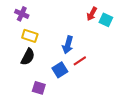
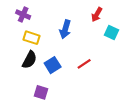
cyan square: (106, 20) -> (112, 32), moved
blue arrow: (68, 45) -> (65, 29), moved
blue square: (60, 70) -> (53, 65), moved

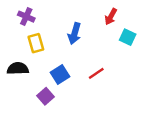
yellow rectangle: (32, 38) -> (36, 43), turned 56
black semicircle: (29, 60) -> (18, 68), moved, turned -120
purple square: (41, 92) -> (46, 96), moved, turned 32

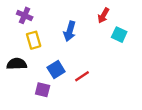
red line: (96, 73) -> (82, 76), moved
purple square: (46, 96) -> (43, 90), turned -35

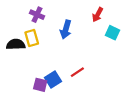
purple cross: (25, 15) -> (37, 15), moved
black semicircle: (17, 64) -> (16, 44), moved
blue square: (56, 69) -> (53, 80), moved

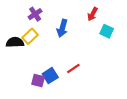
purple cross: (37, 15) -> (35, 14), turned 32
yellow rectangle: (32, 38) -> (30, 36), turned 63

